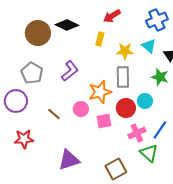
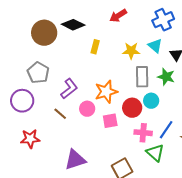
yellow rectangle: (100, 39) -> (95, 47), moved
purple L-shape: (70, 71) -> (69, 89), moved
gray rectangle: (123, 77) -> (142, 77), moved
pink cross: (137, 133) -> (143, 133), turned 30

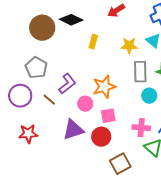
red circle: (132, 108) -> (101, 137), moved
brown line: (60, 114) -> (49, 100), moved
purple triangle: (75, 160) -> (73, 130), moved

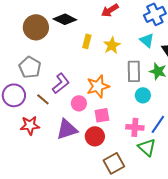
yellow star: (129, 46) -> (112, 45), moved, turned -30
red star: (28, 134) -> (30, 125), moved

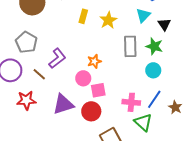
cyan triangle: (147, 40) -> (143, 15), turned 35
orange star: (98, 86) -> (94, 61), size x0.6
cyan circle: (143, 95) -> (153, 70), moved
pink circle: (79, 103) -> (83, 78), moved

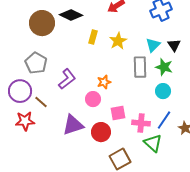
cyan triangle: (143, 15) -> (153, 45), moved
brown line: (39, 74) -> (41, 102), moved
pink square: (98, 90) -> (118, 113), moved
red star: (26, 100) -> (25, 121), moved

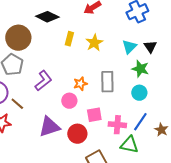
brown circle: (42, 23) -> (18, 38), moved
gray rectangle: (140, 67) -> (107, 82), moved
green triangle: (153, 143) -> (129, 145), turned -30

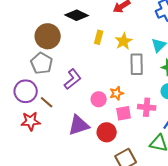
gray rectangle: (107, 82) -> (137, 64), moved
orange star: (80, 84) -> (117, 93), moved
pink cross: (117, 125) -> (147, 107), moved

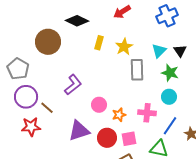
gray pentagon: (42, 63) -> (18, 69), moved
orange star: (117, 93) -> (119, 115), moved
pink square: (124, 113) -> (129, 139), moved

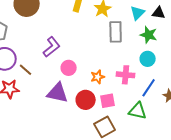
black triangle: (180, 51) -> (159, 13), turned -48
pink circle: (99, 105) -> (69, 68), moved
purple triangle: (79, 131) -> (58, 93), turned 30

